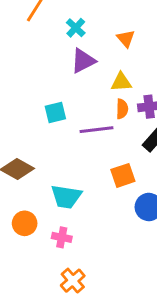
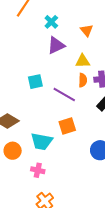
purple line: (97, 130) -> (64, 94), turned 35
orange square: (123, 175) -> (67, 126), moved
orange circle: (25, 223) -> (13, 151), moved

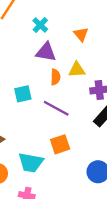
purple triangle: (56, 45) -> (46, 52), turned 36
orange semicircle: (83, 80) -> (55, 77), moved

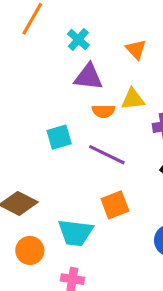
orange semicircle: (55, 77) -> (103, 111), turned 91

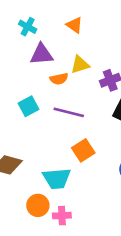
orange circle: (30, 250) -> (38, 205), moved

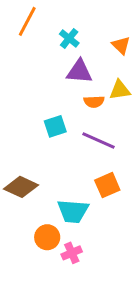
pink cross: (62, 216) -> (72, 253), turned -30

